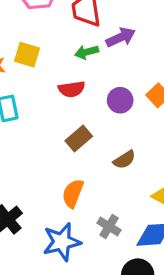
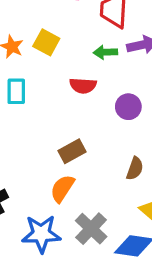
brown rectangle: (79, 138) -> (72, 151), moved
brown semicircle: (124, 160) -> (135, 168), moved, turned -50
gray cross: (109, 227) -> (91, 229), size x1.4

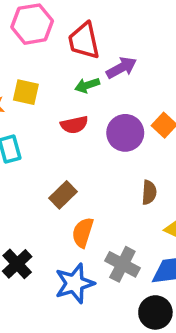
purple circle: (128, 107) -> (125, 133), size x1.4
brown rectangle: (72, 151) -> (63, 195), moved

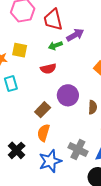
purple circle: (125, 133) -> (68, 95), moved
orange semicircle: (83, 232) -> (44, 133), moved

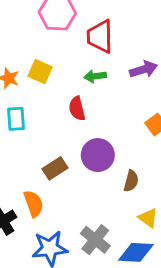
purple arrow: (75, 35) -> (144, 69), moved
red semicircle: (48, 69) -> (77, 109), turned 77
orange semicircle: (44, 133) -> (34, 204), moved, turned 132

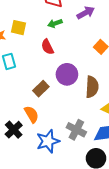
brown semicircle: (131, 181) -> (92, 87), size x1.5

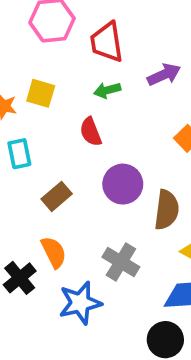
brown rectangle: (41, 89) -> (57, 196), moved
gray cross: (76, 130) -> (121, 262), moved

